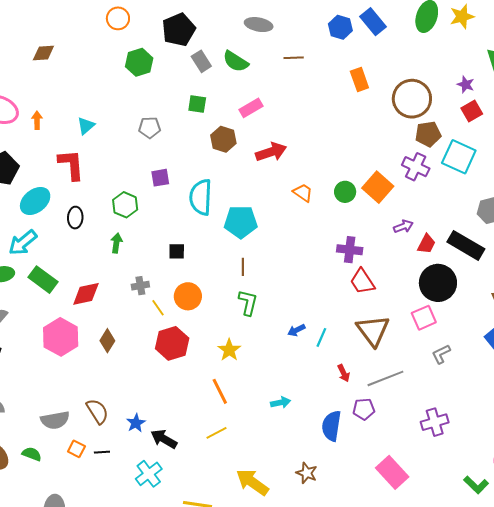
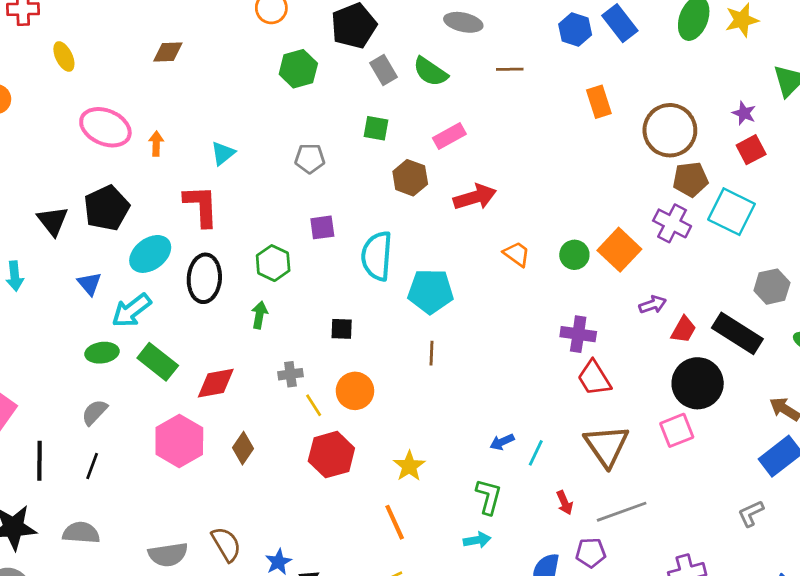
black ellipse: (75, 218) -> (204, 278), size x1.6
green L-shape: (248, 303) -> (489, 497), moved
gray L-shape: (441, 354) -> (751, 513), moved

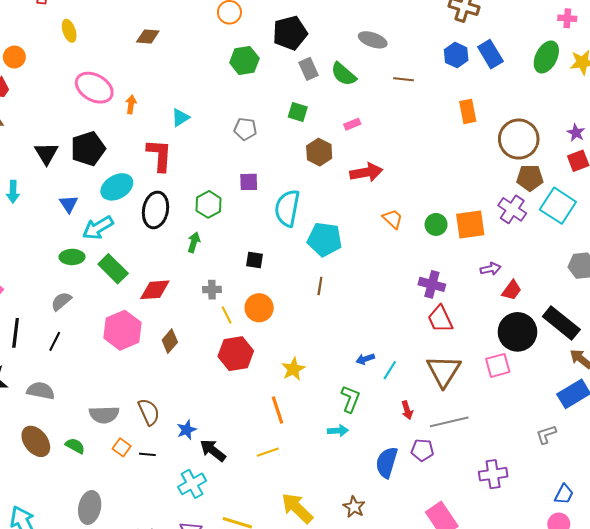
pink rectangle: (449, 136) -> (352, 124), size x0.7
orange square: (619, 250) -> (470, 225), turned 32
black rectangle: (737, 333) -> (561, 323), moved

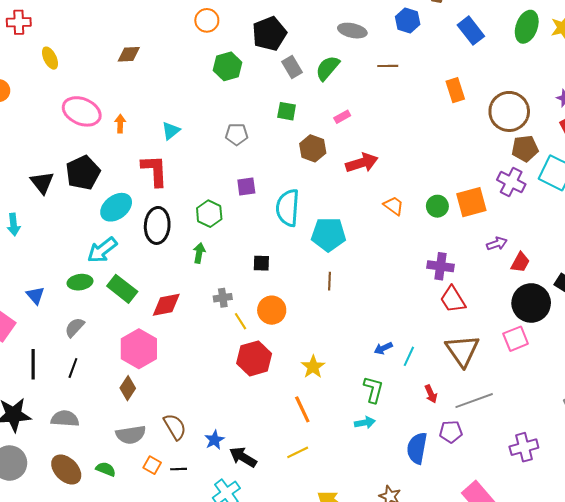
blue hexagon: (456, 55) -> (408, 20), moved
green semicircle: (344, 74) -> (328, 68), turned 96
blue triangle: (69, 204) -> (35, 295), moved
brown diamond: (170, 341) -> (128, 388), moved

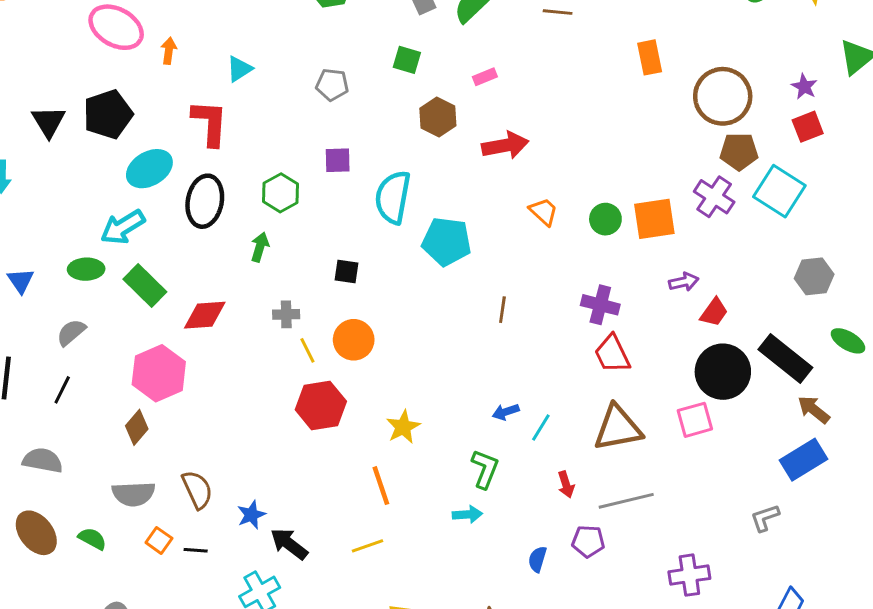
brown line: (330, 281) -> (502, 310), moved
brown triangle: (462, 351) -> (618, 428), turned 48
blue semicircle: (417, 448) -> (537, 559), size x0.6

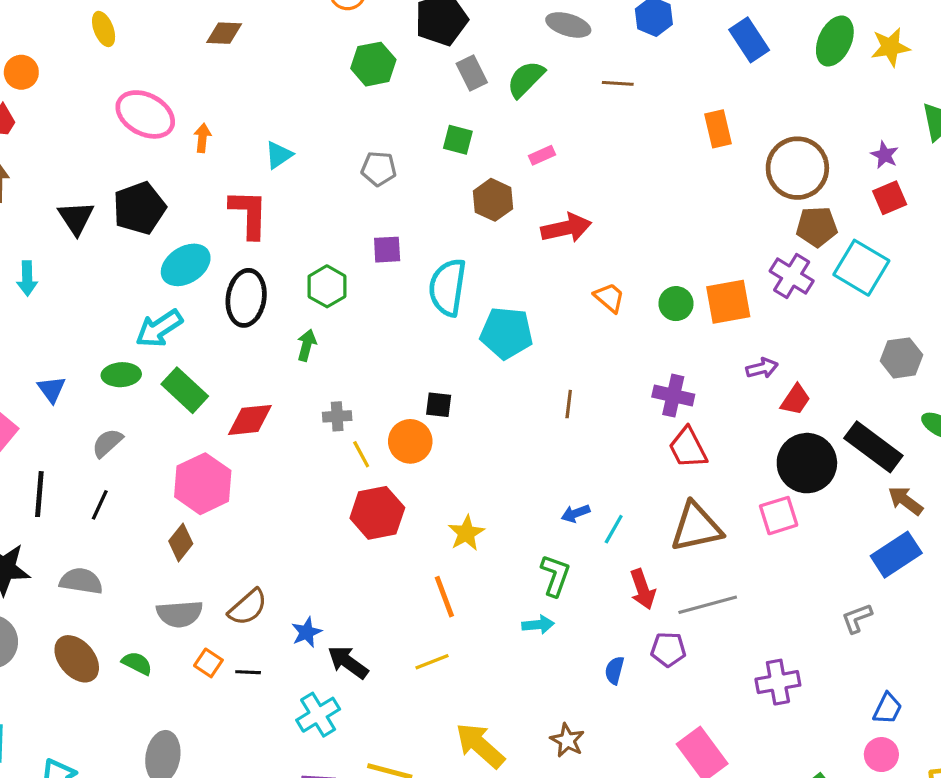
black square: (347, 272) -> (439, 405), moved
red arrow: (566, 484) -> (643, 589), size x1.4
brown semicircle: (197, 490) -> (248, 607), turned 75

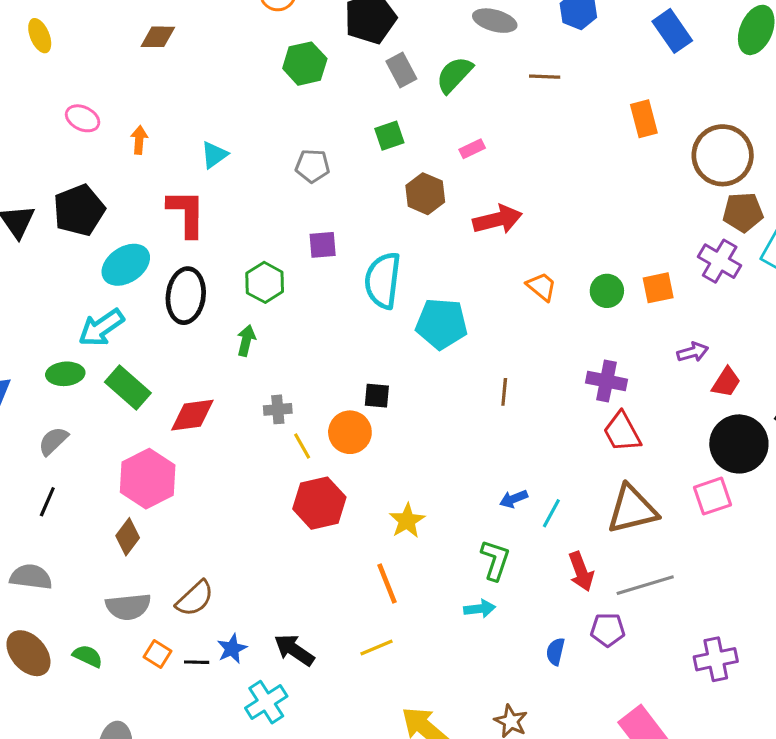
pink ellipse: (145, 114) -> (83, 118), size x0.6
green square: (458, 140) -> (389, 136), turned -32
orange square: (728, 302) -> (658, 288), size x0.7
blue star: (307, 632) -> (232, 649), moved

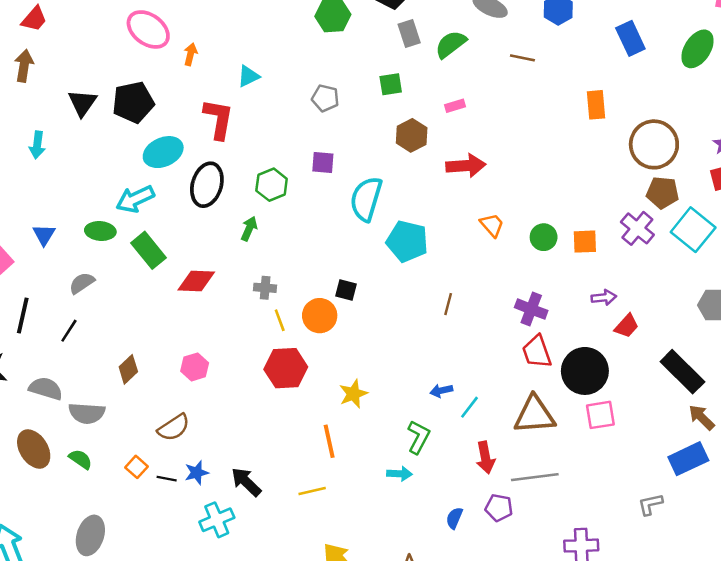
pink ellipse: (83, 118) -> (148, 29), size x1.6
black circle: (739, 444) -> (585, 371), moved
pink hexagon: (148, 479) -> (195, 367), moved, size x0.6
gray semicircle: (128, 607) -> (87, 413), moved

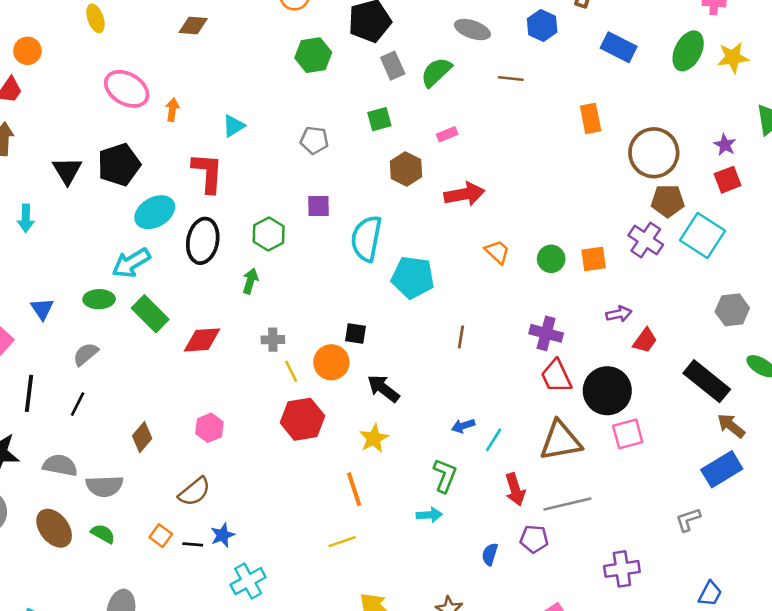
blue rectangle: (630, 38) -> (619, 47), turned -32
black arrow: (246, 482) -> (383, 388), moved

